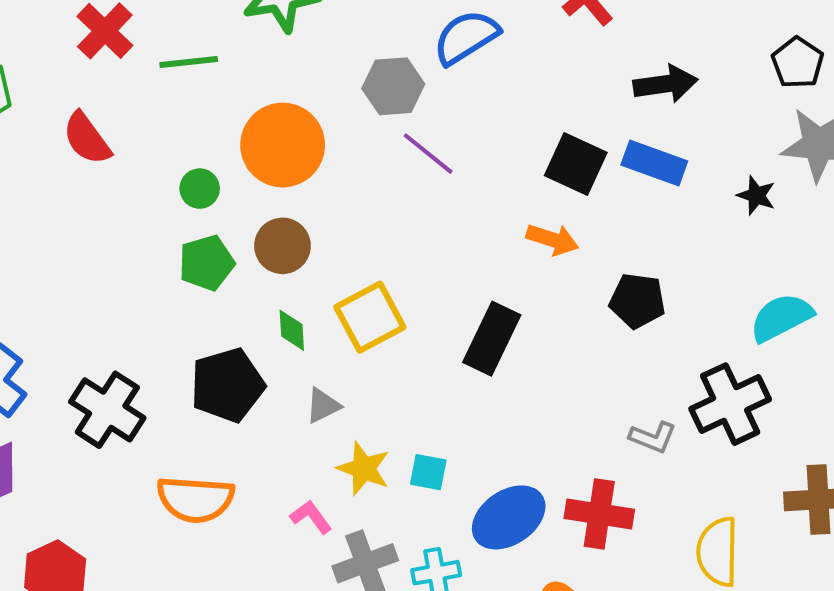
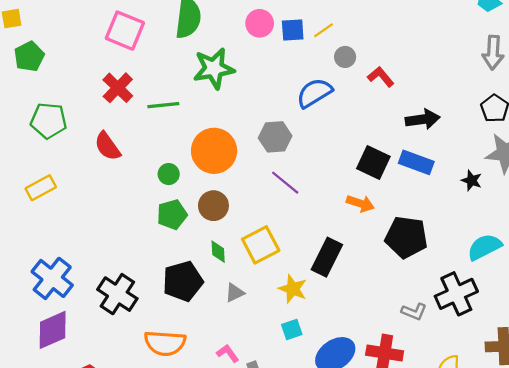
gray hexagon: (393, 86) -> (275, 137), moved
purple line: (428, 154) -> (285, 183), moved
black pentagon: (637, 301) -> (406, 237), size x1.4
yellow star: (364, 469) -> (293, 289), moved
cyan square: (428, 472) -> (292, 329), turned -30

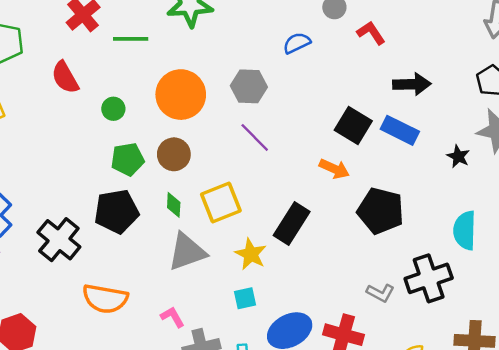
blue semicircle: (314, 93) -> (297, 43), size x0.7
green circle: (169, 174) -> (113, 109), moved
cyan semicircle: (485, 247) -> (465, 230), turned -68
black pentagon: (183, 281) -> (116, 211), moved
gray triangle: (235, 293) -> (187, 252), size x1.8

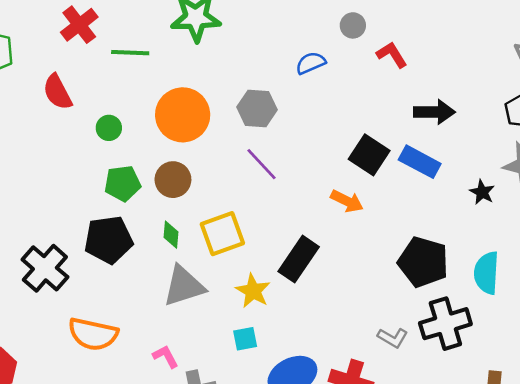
black pentagon: (381, 211) -> (423, 262), moved

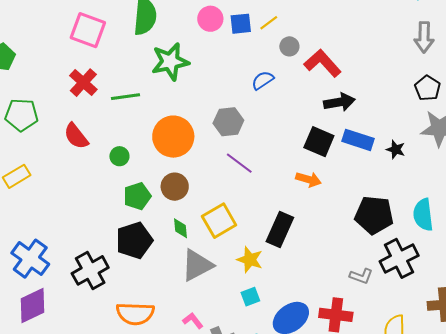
red L-shape: (392, 55) -> (323, 63), size x1.5
black arrow: (434, 112) -> (339, 102), moved
black star: (482, 192) -> (396, 149), moved
black cross: (45, 268) -> (90, 270), turned 30

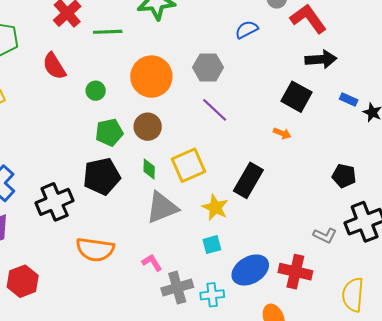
blue rectangle: (358, 140) -> (349, 100), moved, size x0.6
orange arrow: (309, 179) -> (282, 133), size x0.7
black pentagon: (374, 215) -> (344, 176), size x0.6

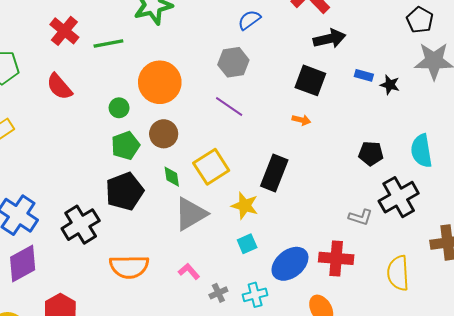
gray hexagon: (208, 67) -> (233, 62), moved
green circle: (96, 91) -> (119, 108), moved
gray cross: (177, 288) -> (218, 293), size x0.6

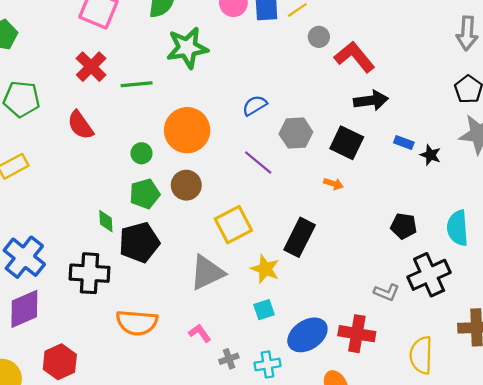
blue semicircle: (249, 20) -> (255, 105), moved
gray hexagon: (233, 62) -> (296, 133), moved
green diamond: (172, 177) -> (106, 221), moved
black cross: (81, 225) -> (90, 273), turned 30

